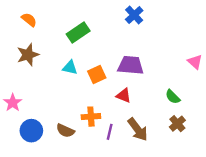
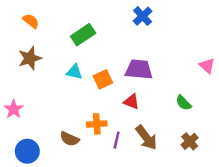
brown cross: (177, 124) -> (190, 141), moved
blue circle: (31, 131) -> (27, 151), moved

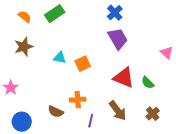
green rectangle: (83, 35) -> (55, 14), moved
purple trapezoid: (139, 69) -> (118, 39), moved, turned 55
red triangle: (131, 102) -> (124, 78), moved, size x1.6
purple line: (117, 140) -> (91, 121), moved

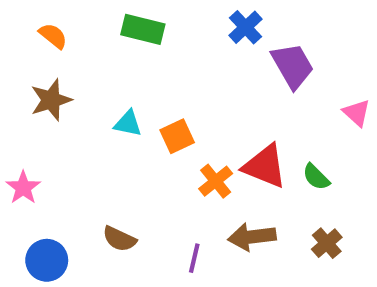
green rectangle: (55, 14) -> (143, 29), moved, turned 48
purple trapezoid: (118, 39) -> (293, 66), moved
orange cross: (78, 100) -> (216, 181), moved, turned -35
brown arrow: (118, 111) -> (252, 237), turned 120

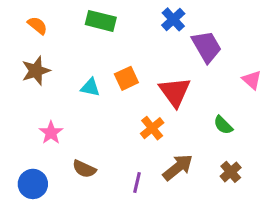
orange square: (177, 136) -> (126, 78), moved
red triangle: (265, 166) -> (175, 92), moved, turned 32
pink star: (23, 188) -> (51, 133), moved
brown arrow: (252, 237) -> (178, 167), turned 148

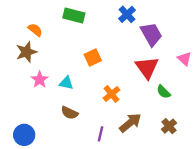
orange semicircle: (37, 25) -> (35, 30), moved
cyan triangle: (90, 87) -> (66, 83), moved
red triangle: (175, 92) -> (147, 67), moved
pink star: (51, 133) -> (40, 80), moved
brown semicircle: (84, 169) -> (69, 113), moved

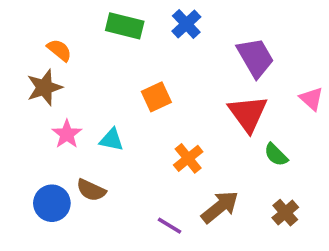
blue cross: (127, 14) -> (186, 24), moved
brown semicircle: (69, 113) -> (91, 190), moved
purple line: (100, 134) -> (170, 226), turned -72
blue circle: (24, 135) -> (52, 203), moved

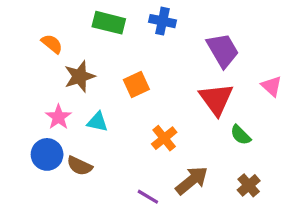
blue cross: (186, 24) -> (162, 21), turned -35
brown star: (44, 87) -> (80, 76), moved
blue circle: (52, 203) -> (47, 154), moved

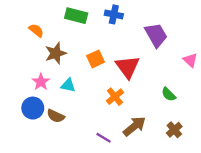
red triangle: (216, 99) -> (128, 67), moved

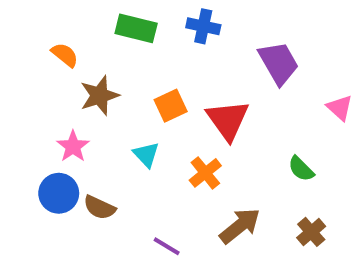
cyan triangle: (68, 85) -> (146, 155), moved, turned 35
purple line: (104, 138) -> (167, 246), moved

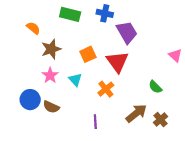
purple trapezoid: (279, 63) -> (127, 32), moved
pink star: (73, 146) -> (50, 75), moved
brown arrow: (240, 226) -> (136, 113), moved
purple line: (167, 246) -> (95, 122), moved, turned 56

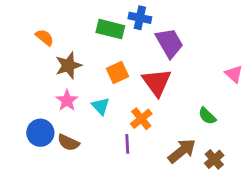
green rectangle: (70, 14) -> (110, 29), moved
purple line: (95, 122) -> (127, 144), moved

